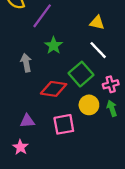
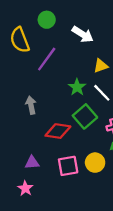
yellow triangle: (97, 23) -> (101, 66), turned -32
green star: (54, 46) -> (77, 87), moved
yellow circle: (89, 105) -> (95, 163), moved

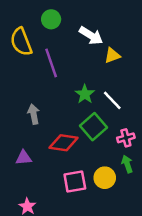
purple line: (47, 59) -> (51, 63), turned -55
yellow triangle: (101, 66) -> (112, 55), moved
purple triangle: (32, 163) -> (24, 158), moved

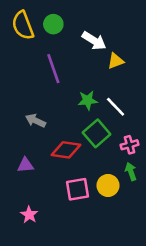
yellow semicircle: (21, 42) -> (23, 25), moved
green star: (85, 94) -> (88, 100), turned 30
gray arrow: (34, 114) -> (36, 121), turned -54

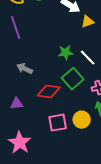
purple line: (53, 69) -> (16, 28), moved
pink star: (29, 215) -> (20, 143), size x1.6

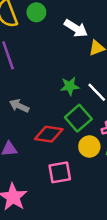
yellow circle: (82, 120) -> (89, 146), moved

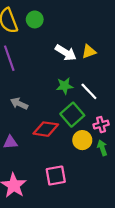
white arrow: (76, 28) -> (66, 53), moved
pink square: (60, 172) -> (56, 176), moved

